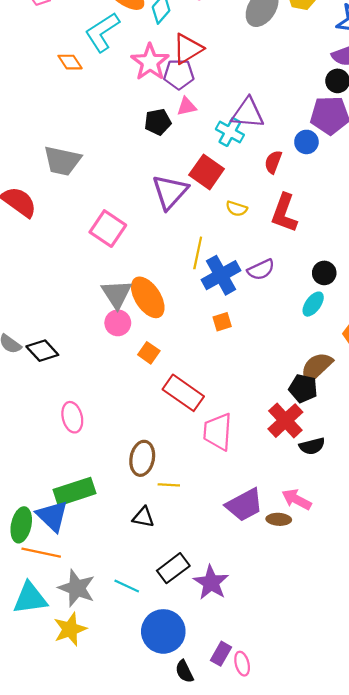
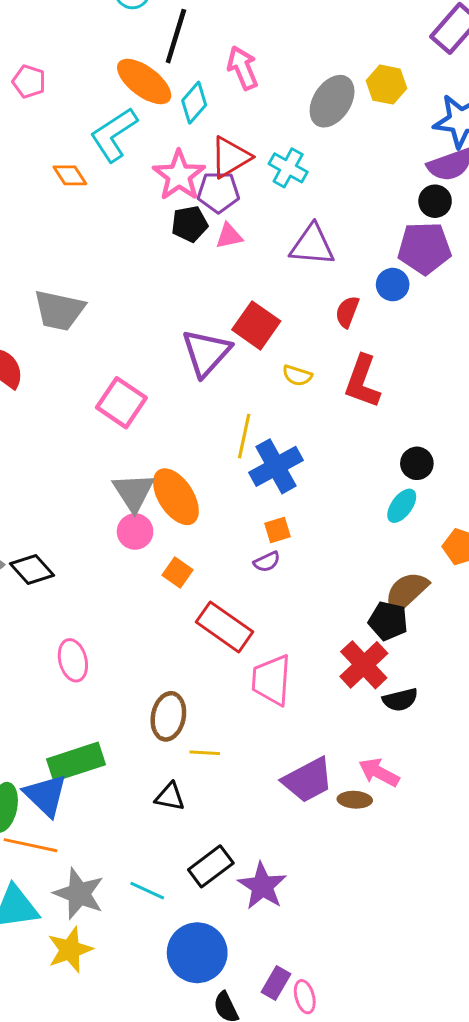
black pentagon: (158, 122) -> (190, 224), moved
cyan cross: (230, 132) -> (288, 168), moved
purple semicircle: (261, 270) -> (267, 562), moved, size x0.7

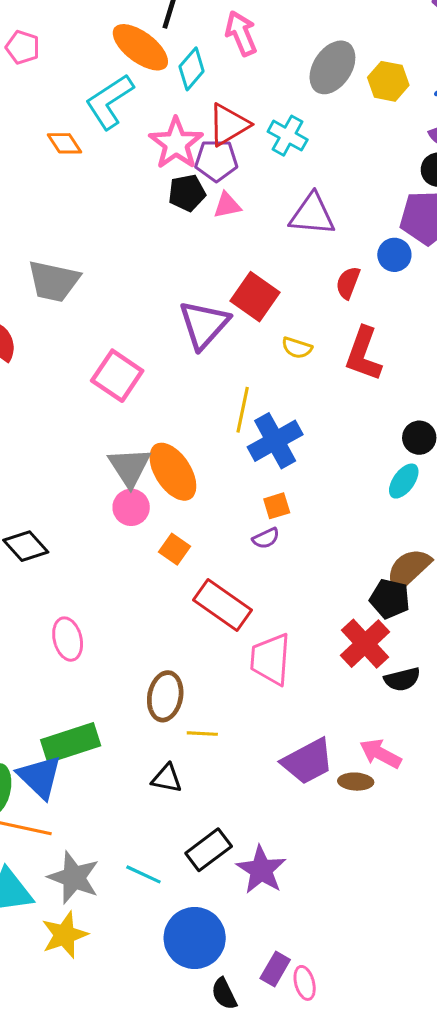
yellow hexagon: (387, 85) -> (388, 81), moved

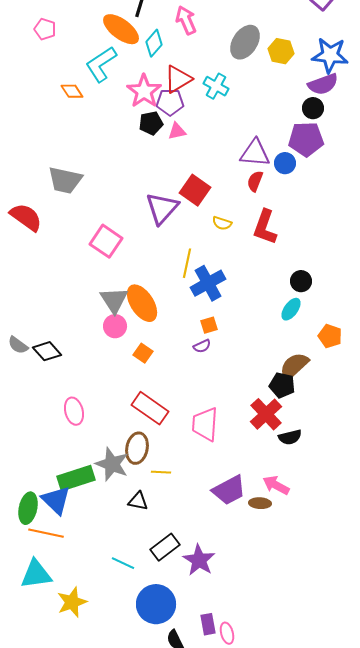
purple triangle: (312, 215) -> (255, 153), moved
red rectangle: (222, 605) -> (150, 408), moved
gray star: (74, 878) -> (112, 464), moved
purple rectangle: (275, 969) -> (208, 624), turned -40

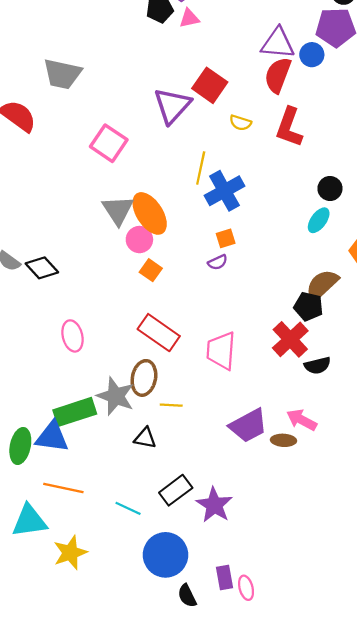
red semicircle: (255, 181) -> (278, 75), size x1.5
pink circle: (115, 326) -> (139, 240), moved
blue triangle: (56, 500) -> (52, 437), turned -36
orange line: (46, 533) -> (63, 488), moved

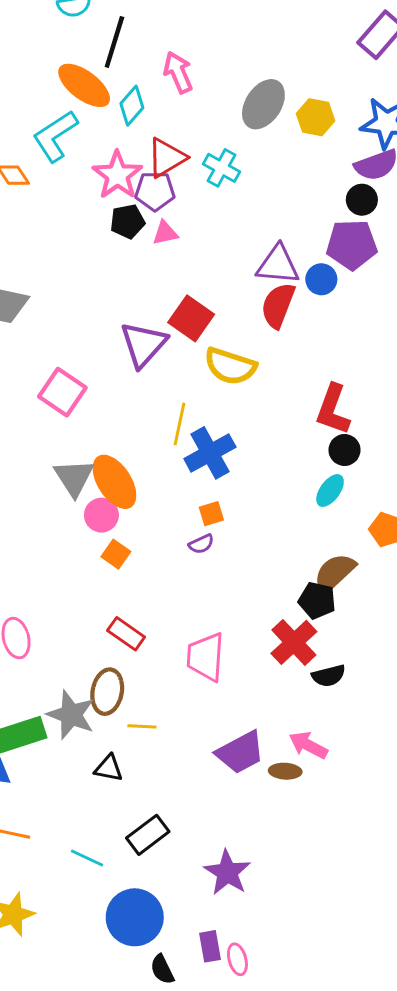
yellow semicircle: (240, 123) -> (230, 366), size x1.8
red L-shape: (289, 127) -> (333, 409), moved
red rectangle: (159, 333) -> (126, 634), size x0.7
purple star: (214, 505) -> (227, 872), moved

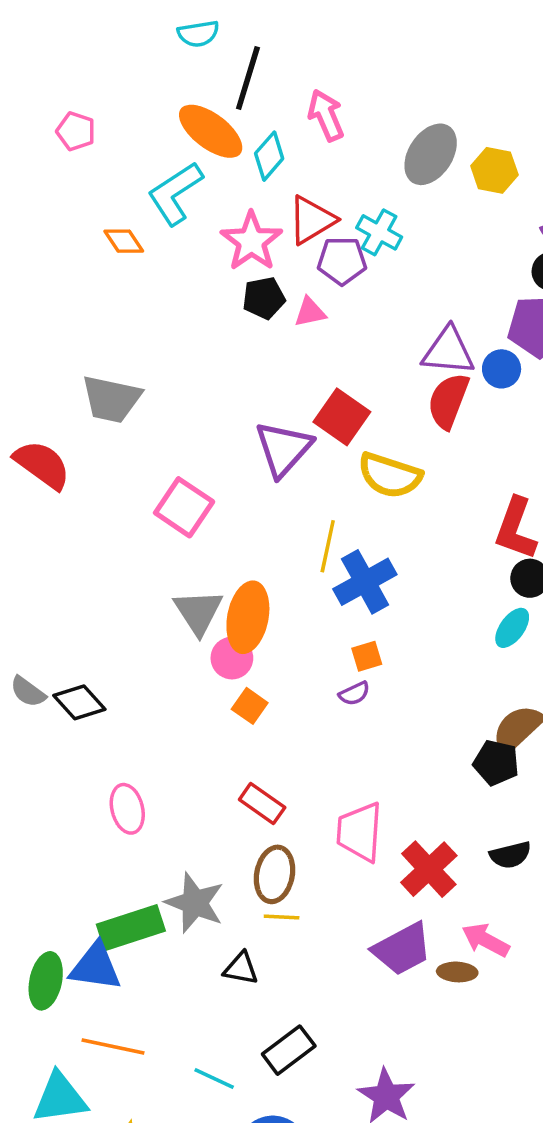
purple pentagon: (155, 191) -> (342, 261), moved
orange ellipse: (114, 482) -> (248, 617), turned 44
red cross: (294, 642) -> (429, 869), moved
brown ellipse: (107, 692) -> (274, 874), moved

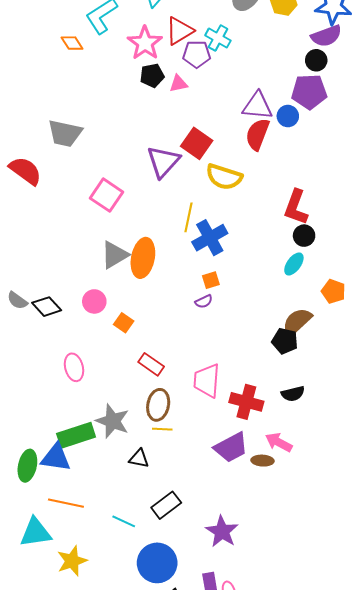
gray triangle: (198, 612) -> (115, 255), turned 32
pink circle: (232, 658) -> (94, 301), moved
orange square: (250, 706) -> (124, 323), moved
red cross: (429, 869) -> (246, 402), turned -32

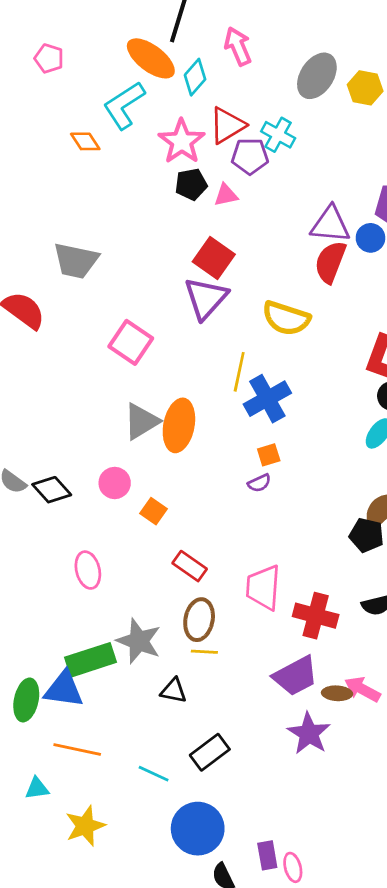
red square: (197, 143) -> (214, 258), moved
pink arrow: (279, 442) -> (362, 689), moved
purple star: (222, 532) -> (309, 733), moved
cyan triangle: (36, 533) -> (37, 788), size x0.6

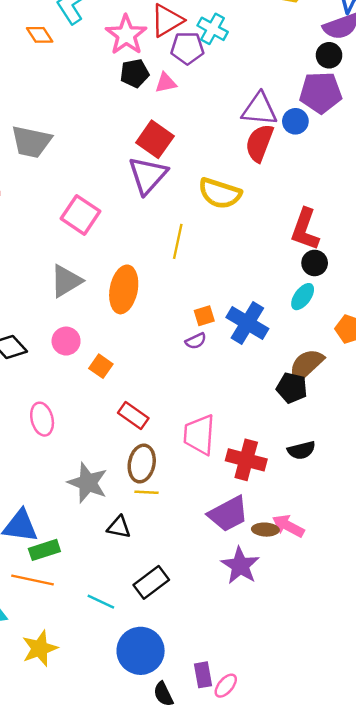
blue cross: (267, 399) -> (247, 323), moved, turned -30
gray triangle: (141, 421) -> (66, 281), moved
green rectangle: (91, 660) -> (44, 550), moved, size x0.7
pink ellipse: (293, 867) -> (226, 686), turned 55

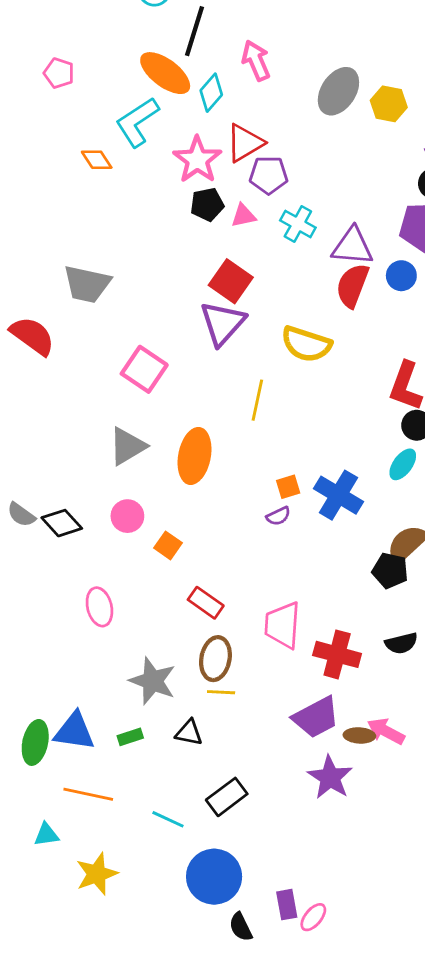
cyan cross: (213, 29) -> (298, 224), moved
blue circle: (295, 121) -> (401, 276), moved
green rectangle: (44, 550) -> (130, 737), moved, size x0.7

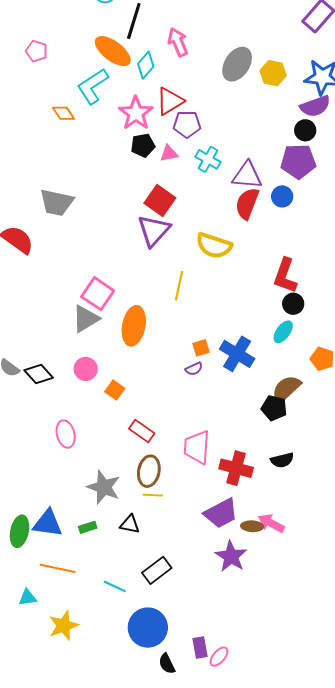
pink square: (144, 369) -> (98, 294), moved

